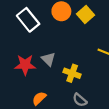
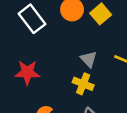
gray triangle: (48, 59) -> (89, 59), moved

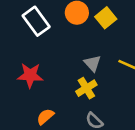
yellow cross: (83, 84) -> (86, 88), turned 36

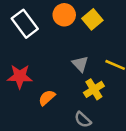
yellow cross: (86, 88) -> (94, 89), moved
orange semicircle: (45, 117) -> (47, 98), moved

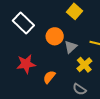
orange circle: (64, 15) -> (55, 36), moved
gray triangle: (80, 64) -> (71, 47), turned 40

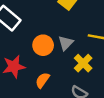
orange circle: (55, 36) -> (43, 45), moved

